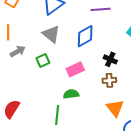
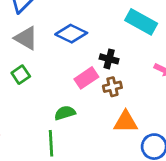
blue diamond: (85, 36) -> (71, 34), turned 65
pink rectangle: (75, 69) -> (86, 78), moved
orange triangle: (115, 108) -> (126, 122), turned -42

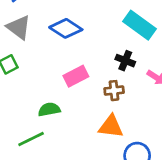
black cross: (109, 59) -> (125, 61), moved
brown cross: (112, 87) -> (114, 91), moved
green line: (51, 143) -> (31, 139), turned 60

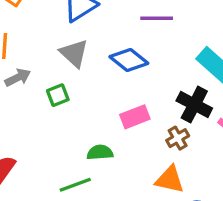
black cross: (125, 61) -> (194, 104), size x1.5
brown cross: (114, 91) -> (178, 138), turned -30

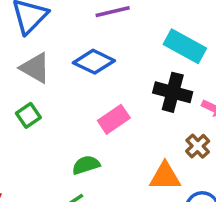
brown cross: (178, 138) -> (198, 146), moved

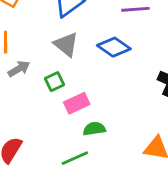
pink rectangle: (114, 119) -> (77, 103), moved

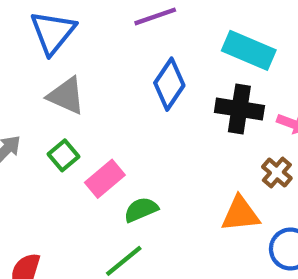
blue diamond: (114, 47) -> (169, 84), moved, turned -76

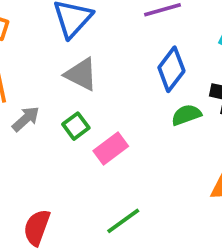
green semicircle: (141, 210) -> (186, 115), moved

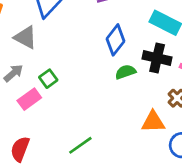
gray triangle: (81, 74) -> (25, 37), moved
pink rectangle: (111, 148) -> (29, 99), moved

